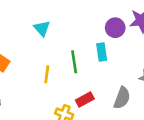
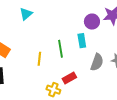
cyan triangle: (42, 28) -> (26, 14), moved, turned 32
gray semicircle: (122, 98) -> (97, 62), moved

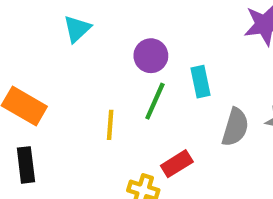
purple circle: (92, 22) -> (151, 56), moved
green line: (60, 49) -> (155, 101), turned 36

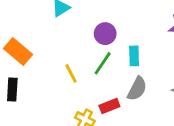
yellow line: (110, 125) -> (71, 73), turned -42
gray semicircle: (235, 127) -> (137, 89), moved

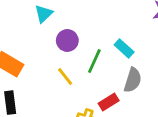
purple circle: (105, 34) -> (67, 40), moved
cyan rectangle: (134, 56) -> (124, 48), turned -36

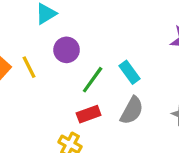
yellow line: (65, 76) -> (29, 67), moved
red rectangle: (109, 102) -> (89, 114), moved

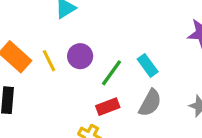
purple circle: (67, 50) -> (80, 56), moved

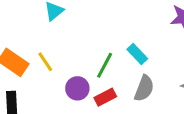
purple circle: (80, 56) -> (77, 88), moved

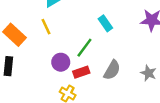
cyan rectangle: (137, 54) -> (105, 23), moved
yellow line: (45, 62) -> (46, 27), moved

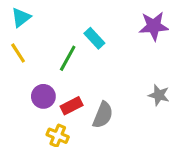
green line: (84, 48) -> (68, 58), moved
gray semicircle: (112, 70) -> (103, 115), moved

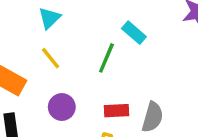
purple circle: (43, 96) -> (62, 107), moved
red rectangle: (72, 106) -> (117, 111), turned 30

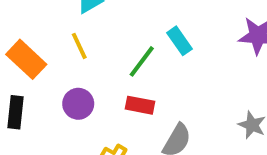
red rectangle: (117, 111) -> (140, 105), moved

